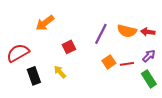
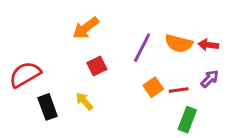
orange arrow: (45, 23) -> (86, 28), moved
green rectangle: (149, 79) -> (187, 120), moved, turned 54

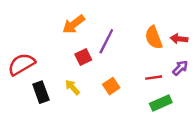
orange semicircle: (179, 43) -> (154, 38), turned 55
purple line: (142, 48) -> (106, 41), moved
orange square: (153, 87) -> (111, 86), moved
green rectangle: (187, 120) -> (161, 103), turned 45

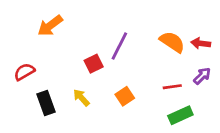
orange arrow: (74, 24) -> (50, 26), moved
orange semicircle: (154, 38) -> (172, 42), turned 145
red semicircle: (22, 64) -> (24, 72), size x0.7

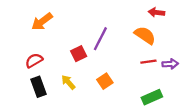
red arrow: (201, 43) -> (156, 12), moved
red semicircle: (24, 72) -> (34, 60), moved
purple arrow: (202, 76) -> (170, 64), turned 42
red line: (172, 87) -> (148, 62), moved

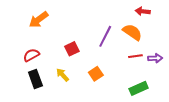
purple line: (100, 39) -> (105, 36), moved

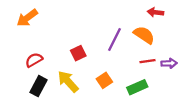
orange arrow: (39, 20) -> (27, 18), moved
yellow arrow: (62, 75) -> (68, 81), size x1.5
black rectangle: (35, 79) -> (39, 86), turned 48
green rectangle: (139, 88) -> (137, 87), moved

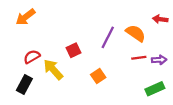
red arrow: (155, 12) -> (160, 19), moved
yellow arrow: (68, 81) -> (53, 70), moved
black rectangle: (39, 86) -> (24, 84), moved
green rectangle: (137, 87) -> (155, 89), moved

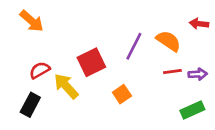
orange arrow: (25, 17) -> (32, 21), turned -102
red square: (74, 50) -> (91, 62), size x1.5

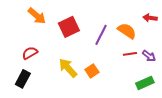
orange arrow: (32, 21) -> (37, 16), moved
red square: (91, 62) -> (69, 27), moved
purple arrow: (198, 74) -> (149, 56), turned 40
yellow arrow: (66, 86) -> (68, 68), moved

